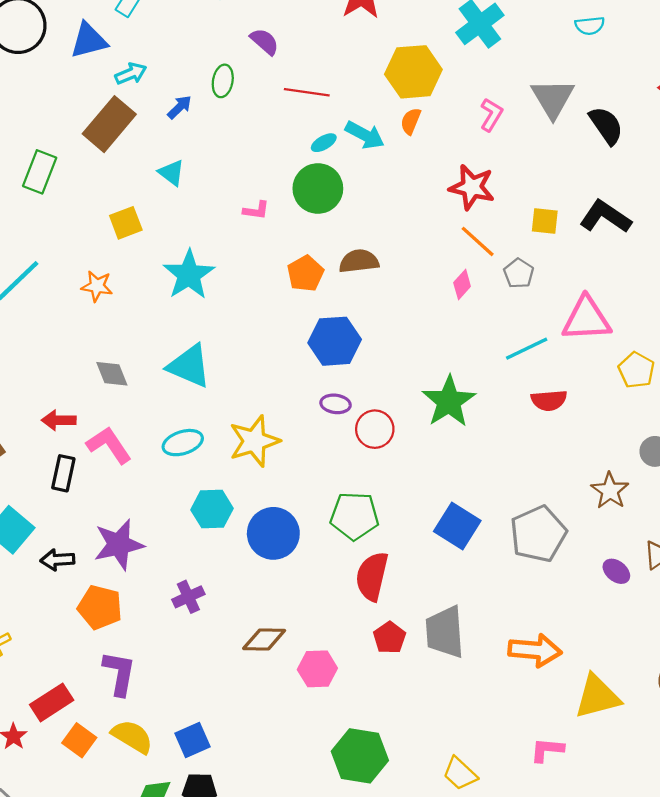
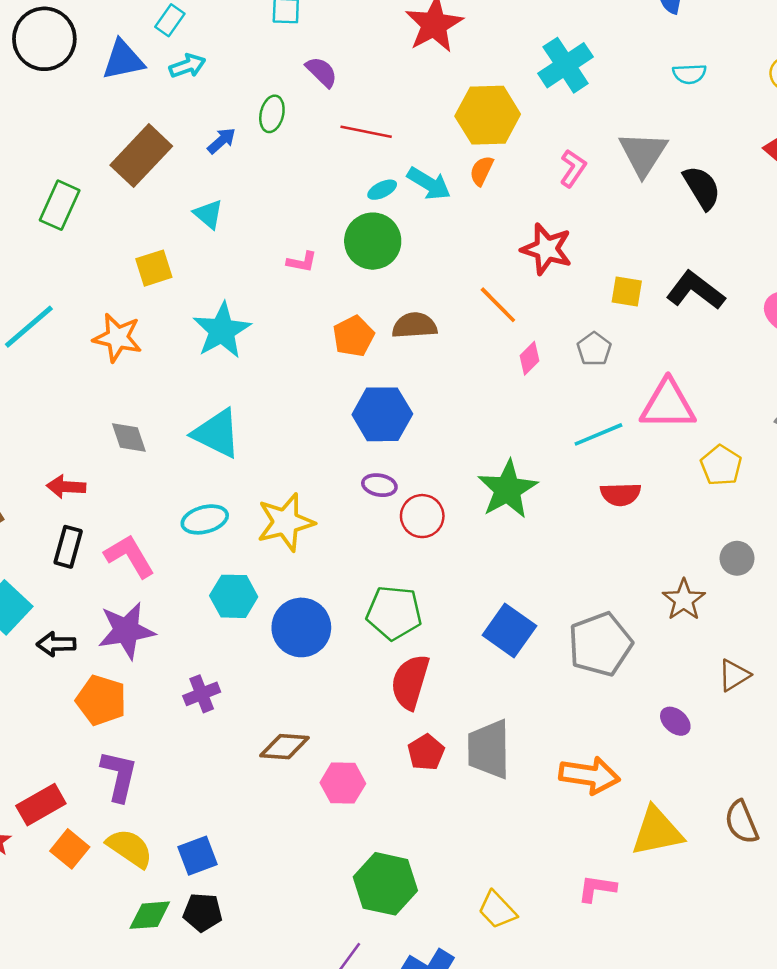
cyan arrow: (131, 74) -> (187, 66), moved
orange line: (478, 241) -> (498, 305), moved
orange star: (97, 286) -> (117, 338), size x1.4
pink L-shape: (109, 445) -> (130, 556), moved
purple ellipse: (616, 571) -> (675, 721), moved

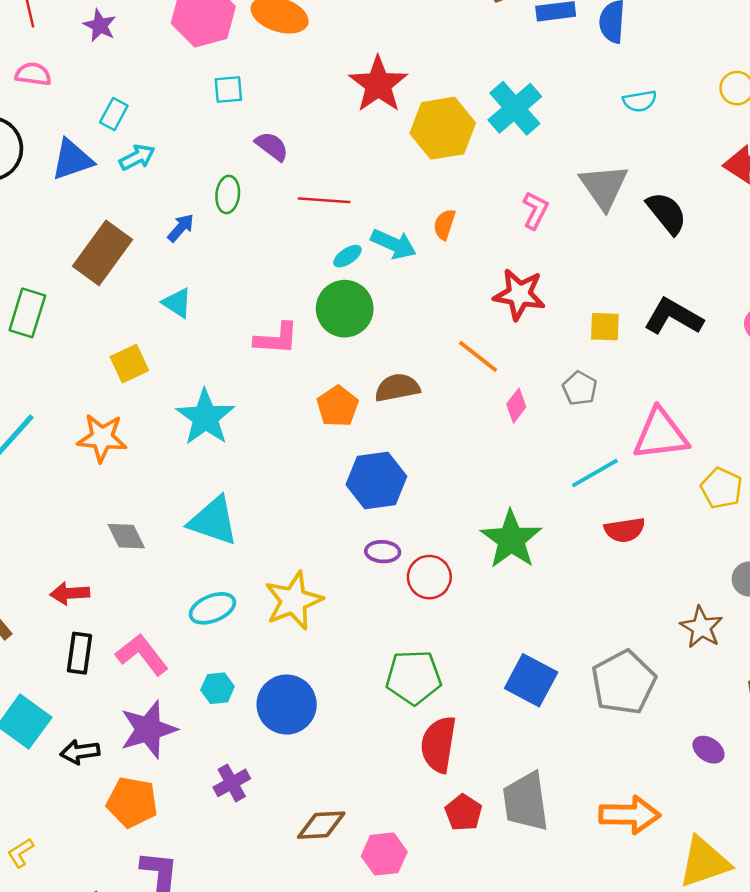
yellow hexagon: (488, 115) -> (443, 128), moved
pink L-shape: (302, 262) -> (276, 339), size x1.5
cyan hexagon: (234, 596) -> (218, 688), moved, size x0.7
blue circle: (301, 627) -> (287, 705), moved

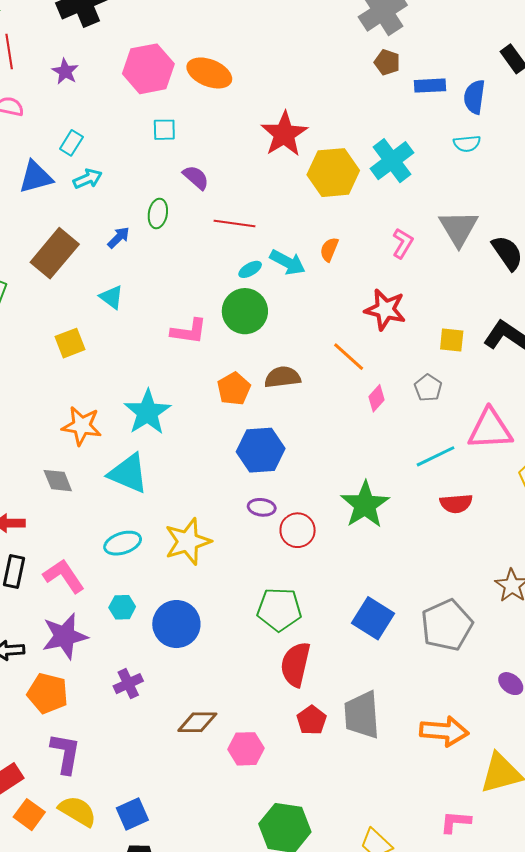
cyan semicircle: (640, 101) -> (467, 144), moved
cyan star: (205, 417) -> (147, 412), moved
orange star: (102, 438) -> (82, 426), moved

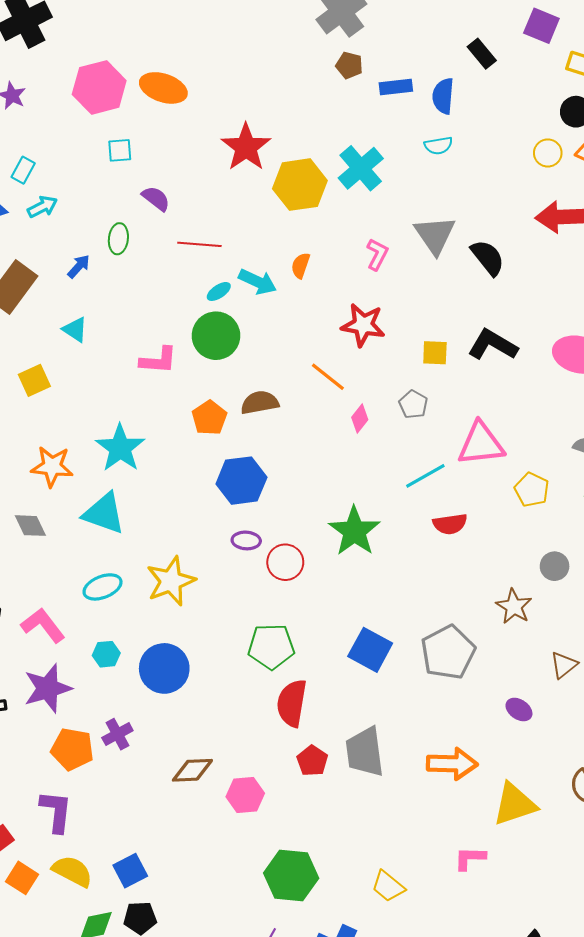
orange pentagon: (48, 693) -> (72, 749), moved

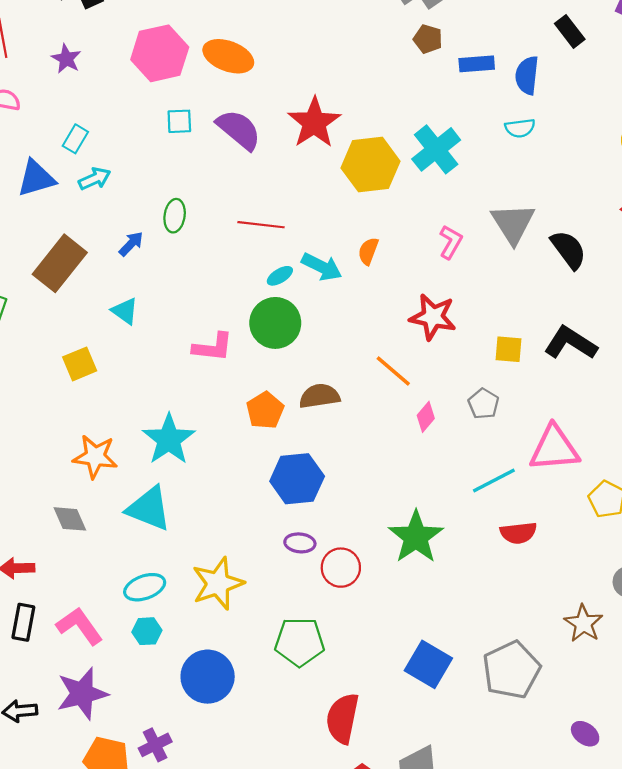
purple semicircle: (156, 198) -> (239, 130), moved, size x1.5
green pentagon: (271, 646) -> (300, 642), moved
cyan hexagon: (106, 654) -> (147, 631), moved

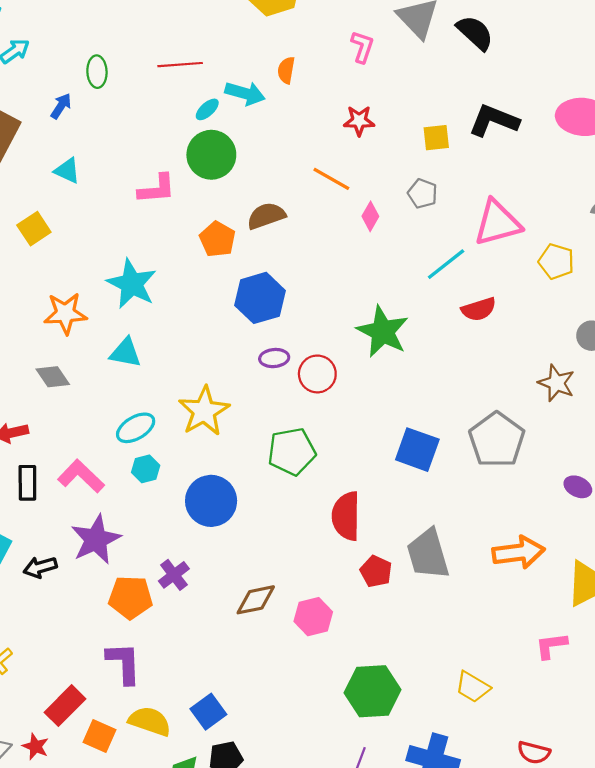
red star: (433, 317) -> (359, 121), size x0.7
cyan triangle: (149, 509) -> (125, 353), size x0.7

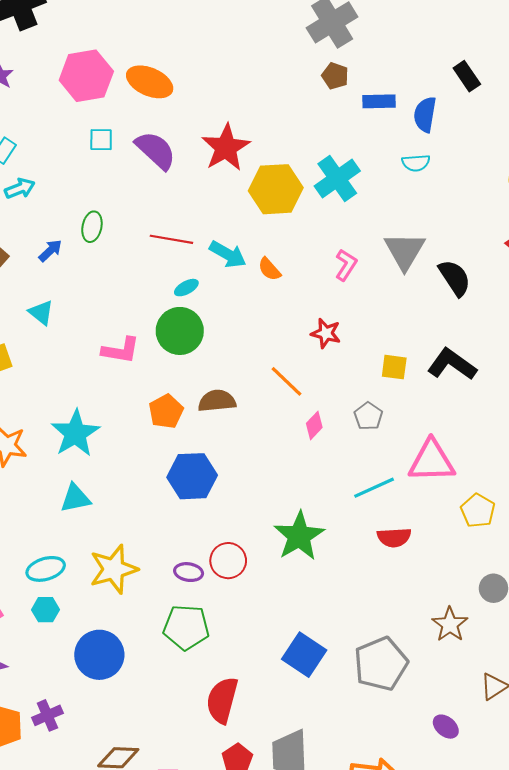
orange semicircle: (286, 70) -> (269, 269), turned -65
cyan arrow: (245, 93) -> (228, 254), moved
cyan triangle: (125, 353) -> (75, 498), moved, turned -36
purple ellipse: (274, 358) -> (189, 572), moved

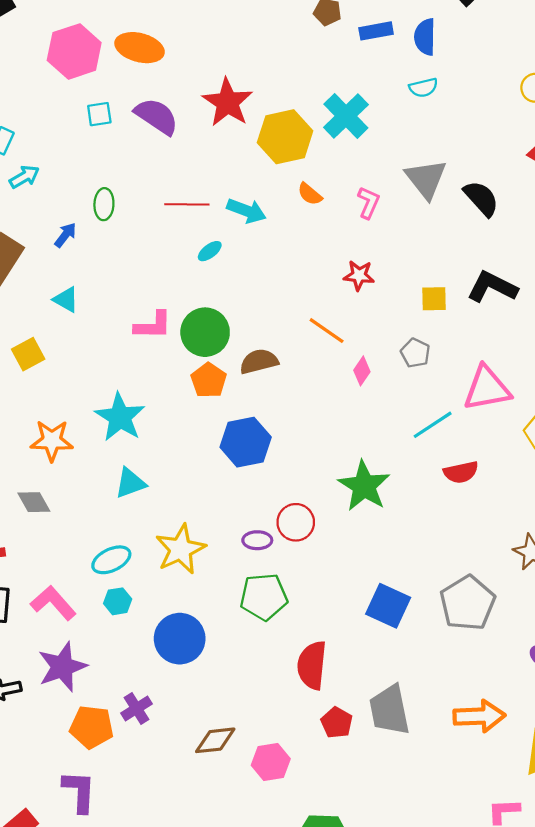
orange semicircle: (269, 269) -> (310, 194), moved
green circle: (180, 331) -> (205, 332), moved

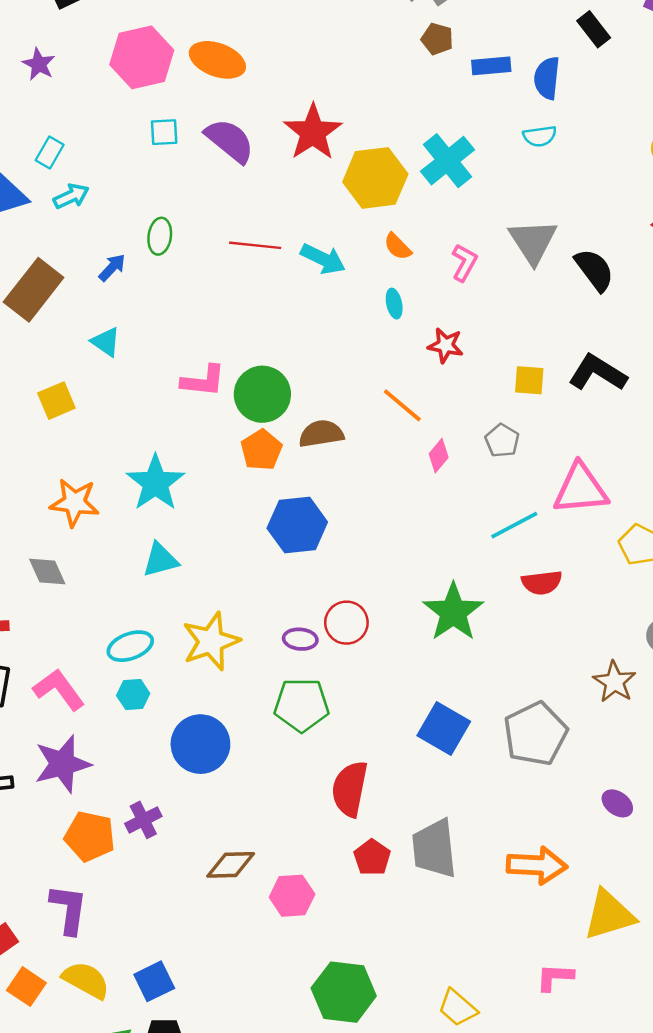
cyan ellipse: (210, 251) -> (394, 304), moved, turned -70
green star: (364, 486) -> (453, 612), moved

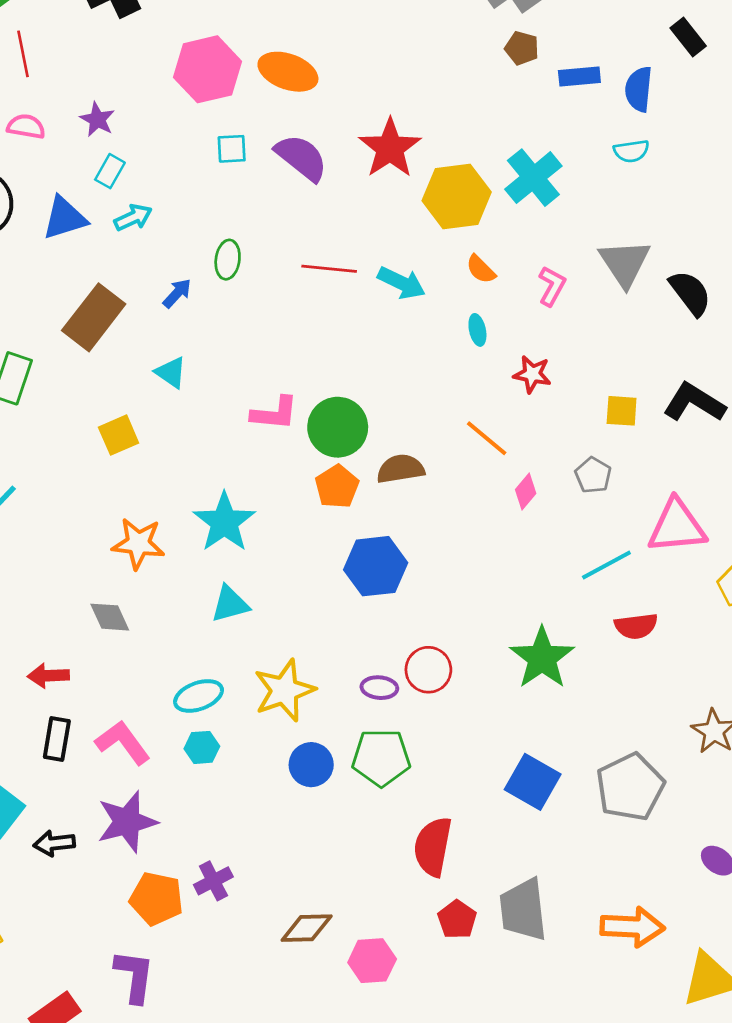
purple star: (39, 64) -> (97, 119), moved
blue circle: (200, 744) -> (311, 765), moved, size x0.7

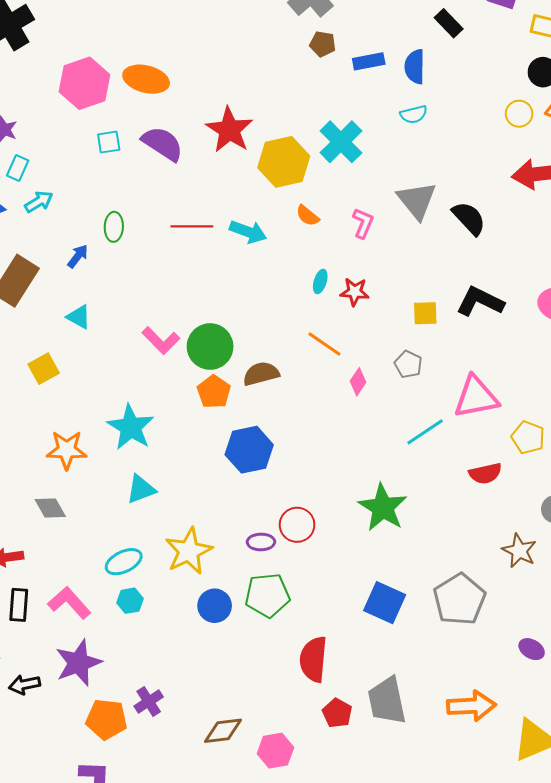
cyan ellipse: (477, 330) -> (320, 281), moved, turned 35
pink L-shape: (275, 413) -> (161, 340), turned 45
red semicircle: (636, 626) -> (485, 473), moved

